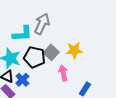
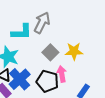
black pentagon: (34, 57) -> (47, 81), moved
blue cross: (22, 80) -> (20, 79), size x1.5

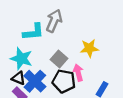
gray square: (50, 52) -> (59, 59), moved

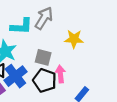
yellow star: (89, 48) -> (74, 39), moved
gray square: (59, 59) -> (43, 57), turned -35

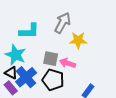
gray arrow: (44, 18) -> (63, 23), moved
pink arrow: (60, 74) -> (68, 63), moved, turned -63

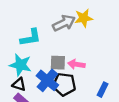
gray arrow: (63, 23) -> (64, 23), turned 45
yellow star: (78, 40) -> (84, 18), moved
blue cross: (26, 77) -> (47, 80), moved

